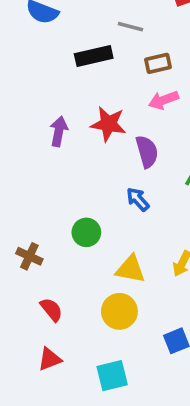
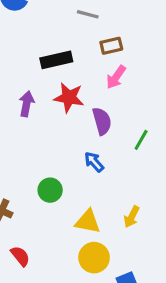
black rectangle: (94, 56) -> (56, 60), moved
pink arrow: (164, 100) -> (116, 77), turned -35
yellow circle: (119, 311) -> (94, 258), moved

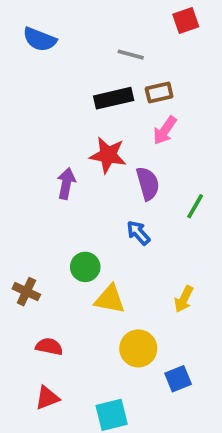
black rectangle: (56, 60) -> (114, 98), moved
purple arrow: (27, 104) -> (66, 183), moved
yellow triangle: (88, 222) -> (110, 299), moved
red semicircle: (20, 256) -> (49, 347), turned -40

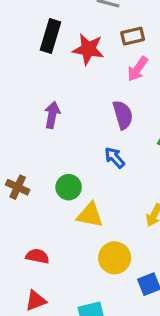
black rectangle: (114, 98) -> (51, 36), moved, turned -60
red star: (108, 155) -> (88, 49), moved
brown cross: (26, 292) -> (18, 187), moved

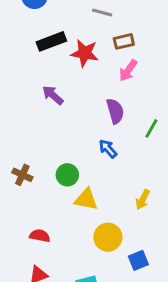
black rectangle: (51, 36) -> (51, 41), turned 52
purple arrow: (52, 115) -> (53, 95), moved, turned -60

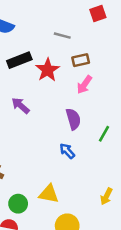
red star: (85, 53) -> (48, 70), turned 30
green circle: (67, 175) -> (18, 204), moved
yellow arrow: (143, 199) -> (106, 196), moved

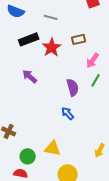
gray line: (62, 36) -> (51, 17), moved
pink arrow: (84, 85) -> (93, 60), moved
green line: (104, 134) -> (96, 80), moved

